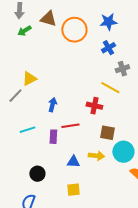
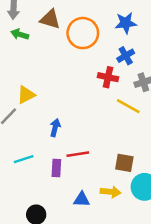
green arrow: (24, 31) -> (20, 34), turned 48
red cross: (94, 106) -> (108, 77), moved

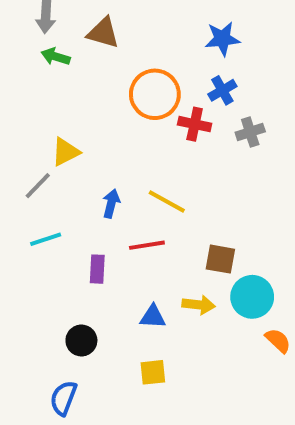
orange circle: (83, 33) -> (155, 94), moved
yellow line: (128, 106) -> (167, 202), moved
cyan line: (24, 159) -> (46, 239), moved
purple rectangle: (56, 168) -> (97, 269), moved

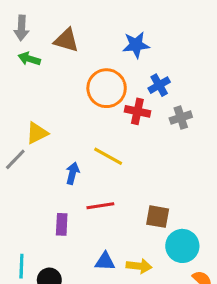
blue star: (222, 39) -> (136, 45), moved
yellow line: (167, 202) -> (108, 156), moved
cyan line: (46, 239) -> (21, 266), moved, turned -70
yellow arrow: (199, 305) -> (139, 266), moved

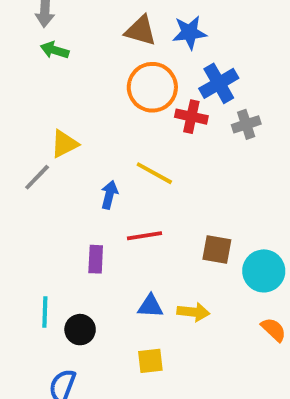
brown triangle: (66, 40) -> (141, 31), moved
blue cross: (159, 85) -> (219, 83), size x1.4
cyan circle: (182, 246) -> (264, 271), moved

